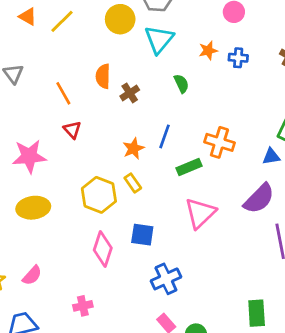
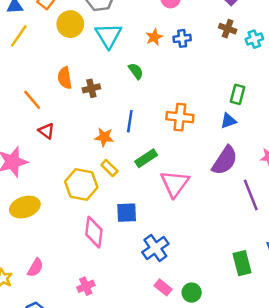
brown cross: (130, 93) -> (91, 88), turned 30
orange star: (133, 148) -> (104, 137), turned -30
green rectangle: (189, 167) -> (146, 158), moved

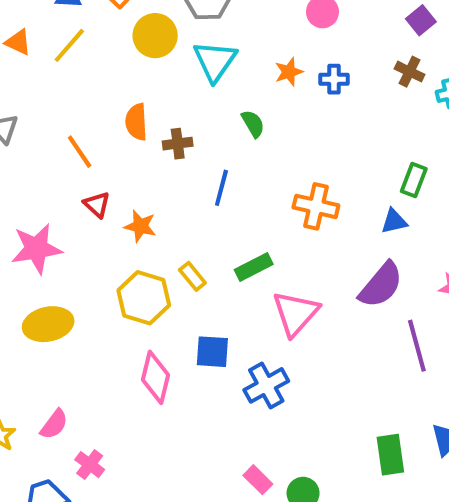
blue line: (130, 121) -> (221, 188), moved
orange star: (104, 137) -> (140, 226), moved
blue cross: (155, 248) -> (266, 385), moved
pink cross: (86, 286) -> (90, 465), moved, turned -36

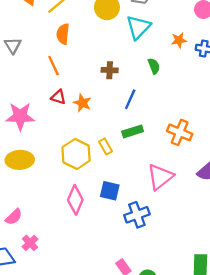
orange semicircle: (136, 122) -> (63, 34), moved
red triangle: (97, 204) -> (58, 97), turned -35
orange cross: (316, 206) -> (180, 132), moved
orange star: (140, 226) -> (82, 103), moved
green rectangle: (254, 267) -> (133, 131), moved

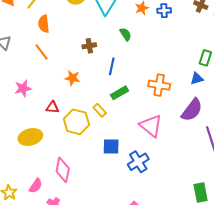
red triangle: (58, 97) -> (52, 107), moved
pink star: (20, 116) -> (23, 88), moved, size x0.7
pink triangle: (160, 177) -> (151, 126), turned -30
pink diamond: (75, 200) -> (63, 170), moved

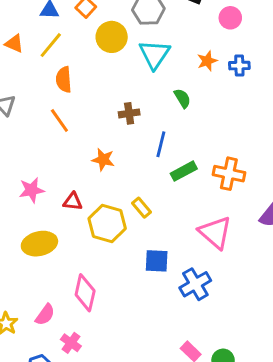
pink star: (23, 88) -> (32, 190), moved
green rectangle: (120, 93) -> (184, 171), moved

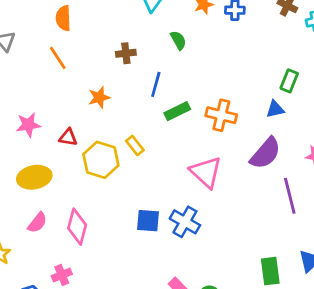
orange star: (103, 160) -> (99, 97), turned -30
blue square: (157, 261) -> (148, 221), moved
blue cross: (195, 284) -> (185, 222), turned -32
pink semicircle: (45, 315) -> (37, 223), moved
pink cross: (71, 343) -> (62, 275), turned 30

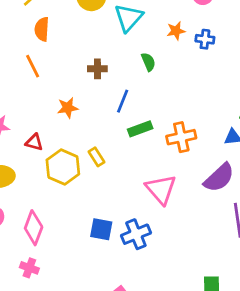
orange cross: (221, 115) -> (181, 137), turned -32
blue cross: (185, 222) -> (136, 234), turned 32
pink cross: (62, 275) -> (29, 268), moved, turned 36

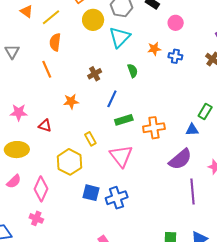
brown cross: (97, 69) -> (95, 74), turned -32
yellow hexagon: (63, 167) -> (70, 162), moved
pink triangle: (161, 189) -> (121, 156), moved

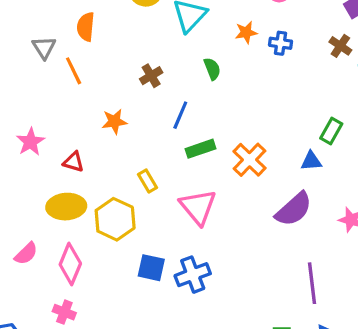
gray triangle: (12, 52) -> (44, 48), moved
pink star: (19, 112) -> (30, 142), turned -30
orange cross: (154, 128) -> (250, 160), turned -35
yellow ellipse: (17, 150) -> (66, 207), moved
purple line: (192, 192) -> (312, 283), moved

